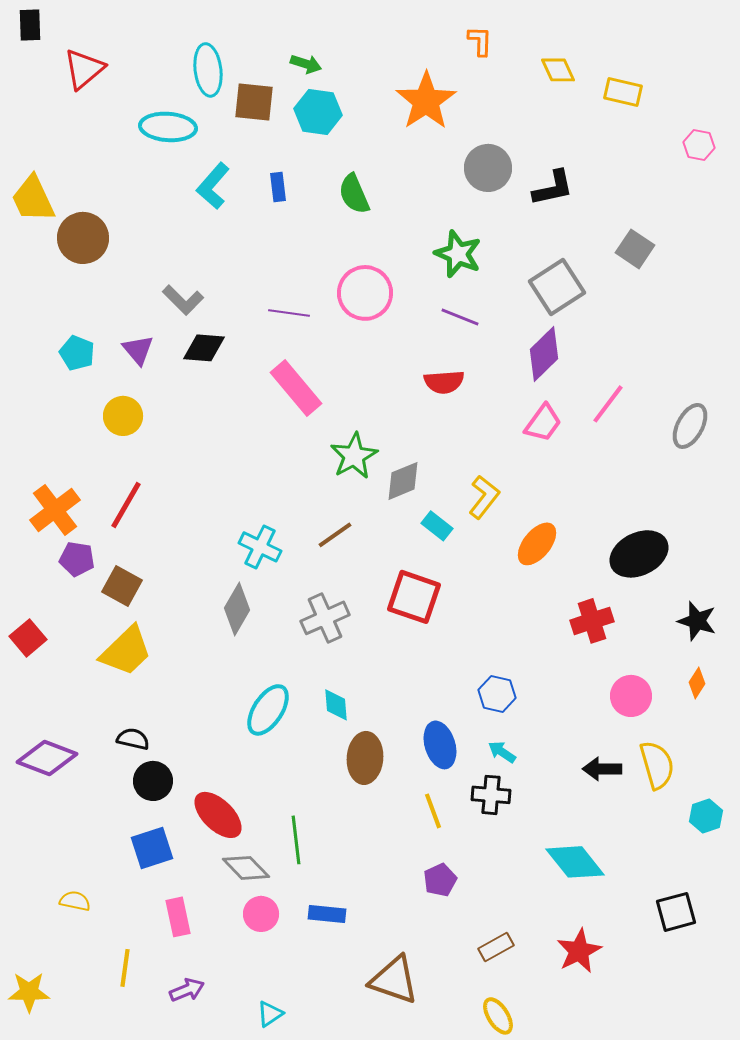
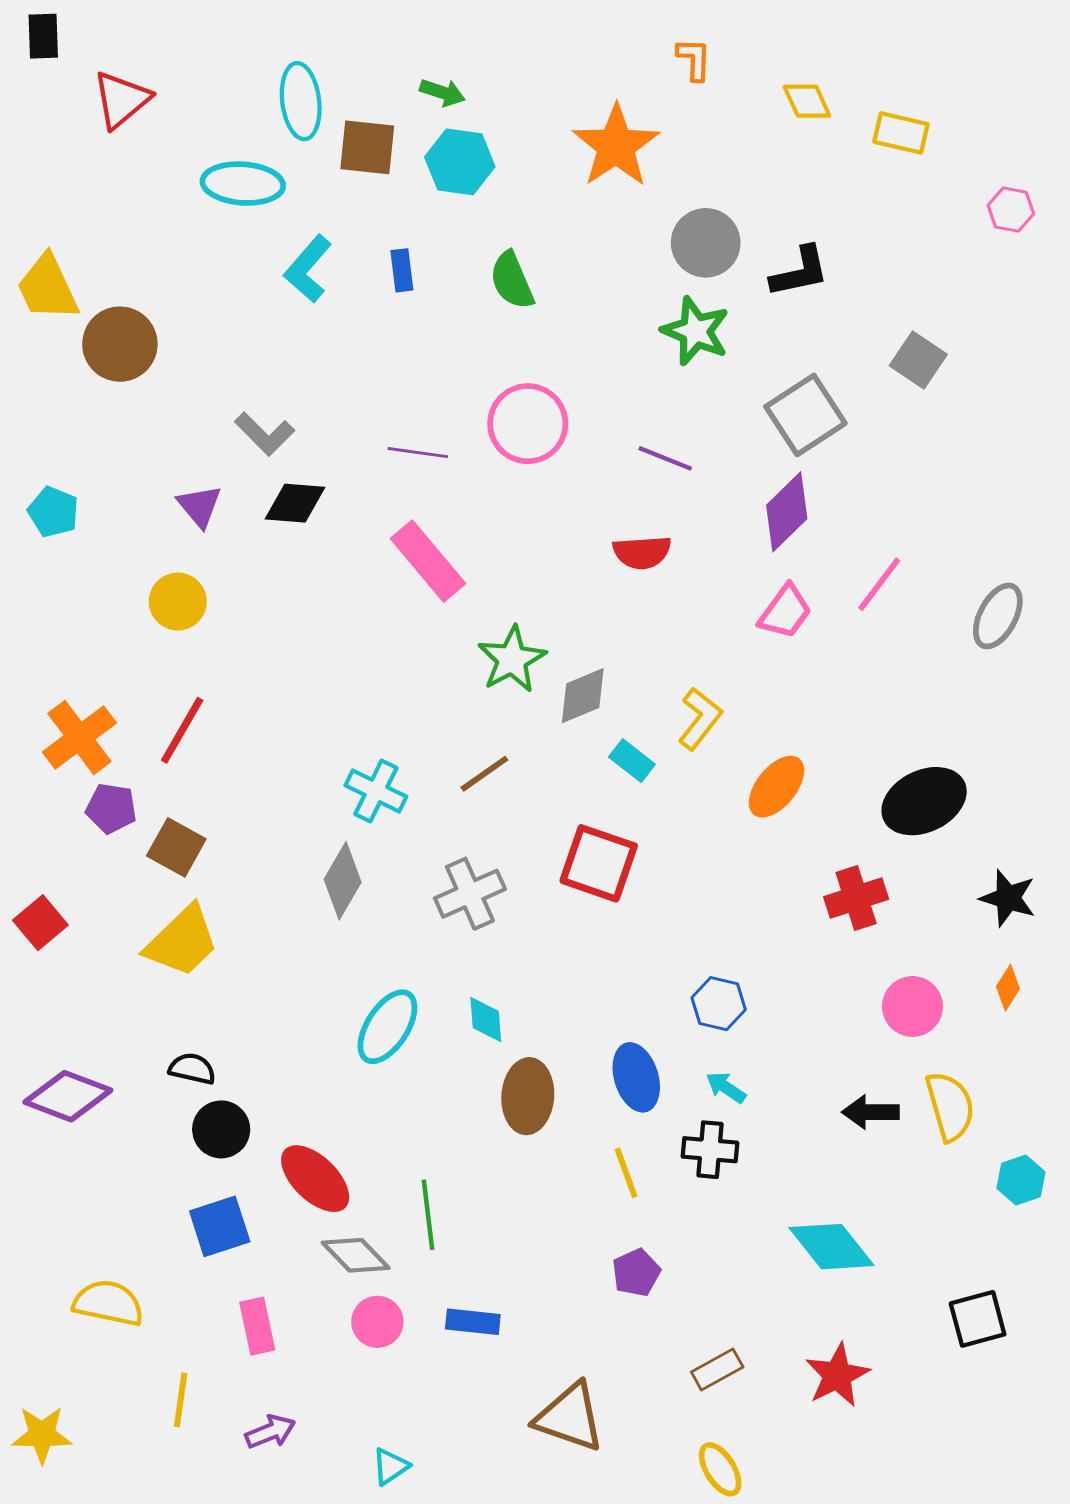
green star: (458, 254) -> (696, 331), moved
cyan pentagon: (77, 353) -> (53, 512), moved
yellow semicircle: (75, 901) -> (108, 1303), size x1.6

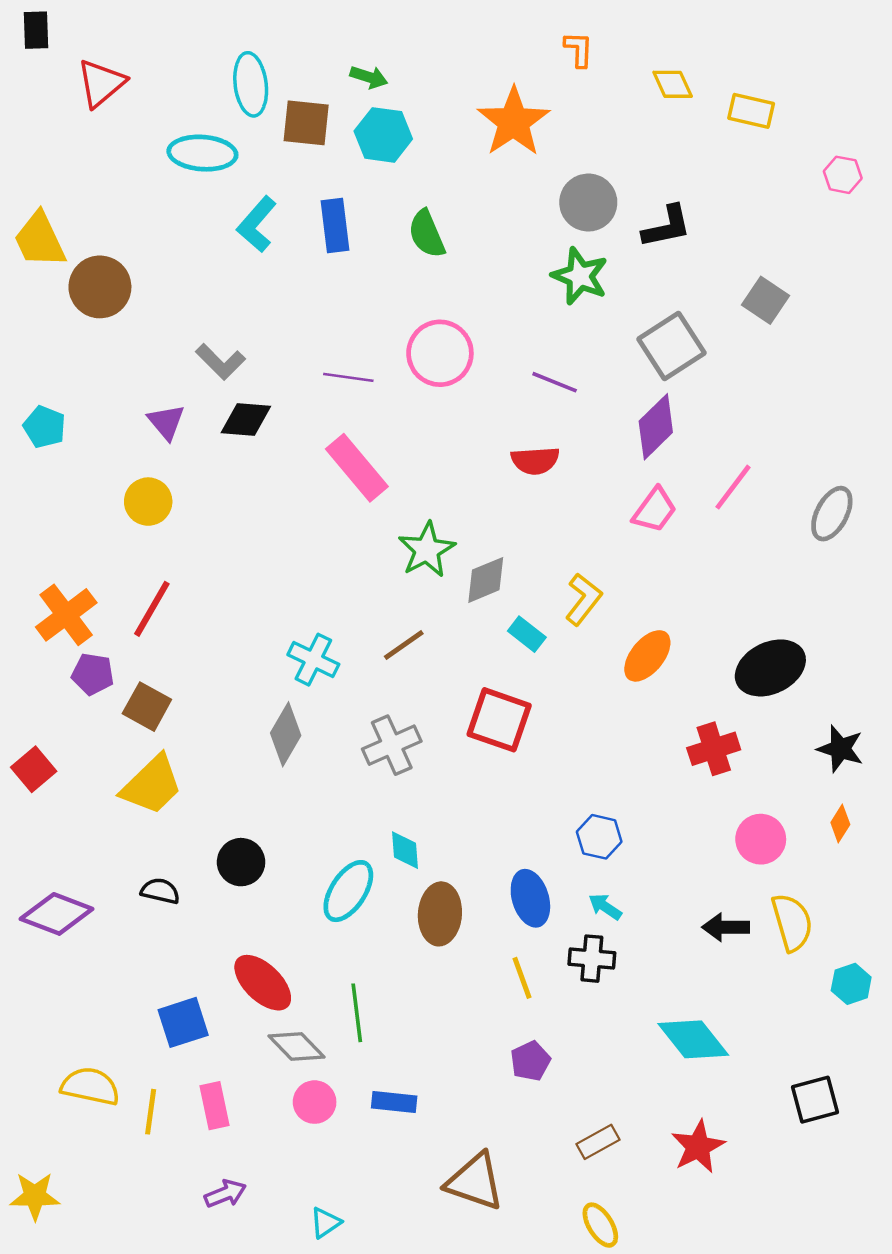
blue rectangle: (402, 270) -> (335, 225), size x1.5
cyan ellipse: (387, 1027) -> (348, 891), moved
black circle: (221, 1129) -> (241, 862), moved
yellow line: (181, 1400) -> (151, 1112), moved

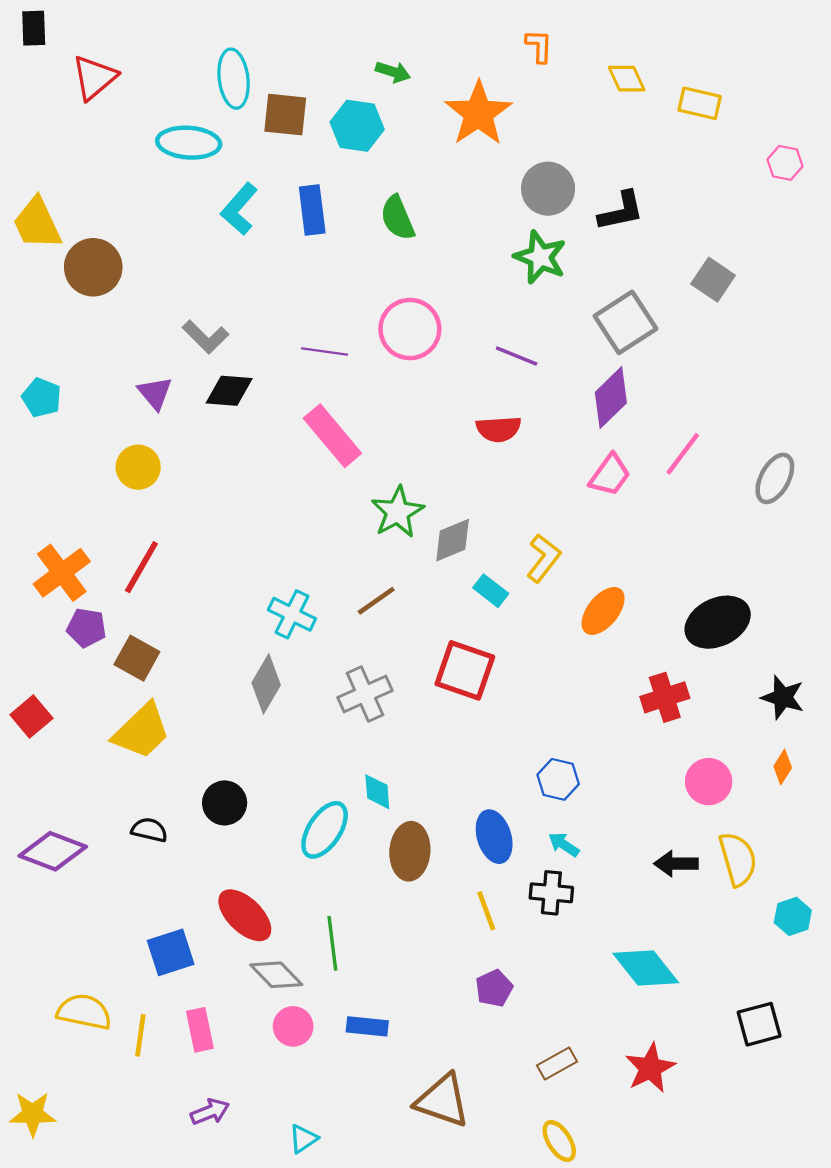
green arrow: (369, 77) -> (393, 72), moved

